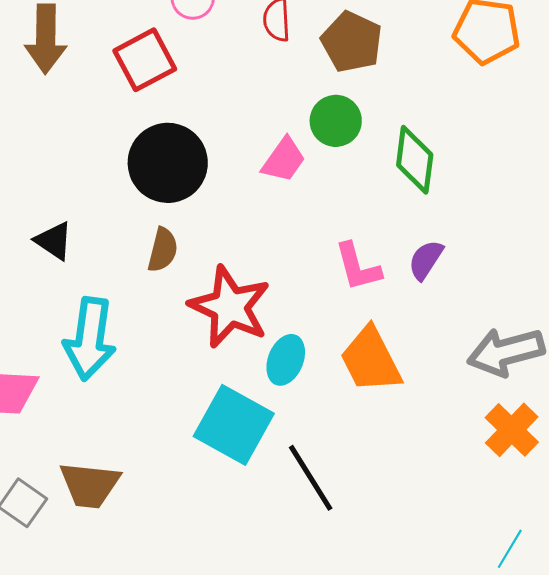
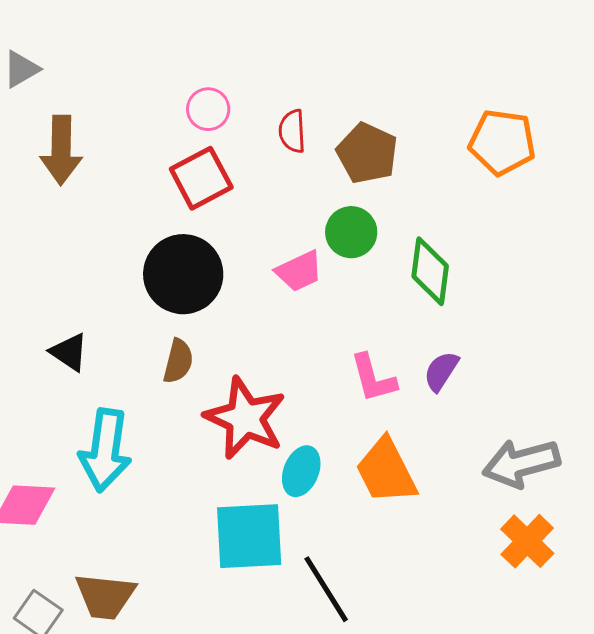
red square: (145, 60) -> (201, 178), moved
pink trapezoid: (284, 160) -> (299, 271), turned 30
cyan square: (234, 425) -> (249, 536), turned -32

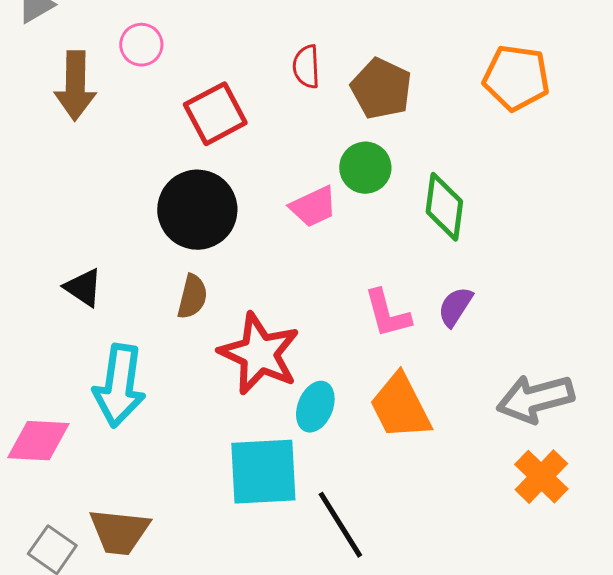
pink circle: (208, 109) -> (141, 45), moved

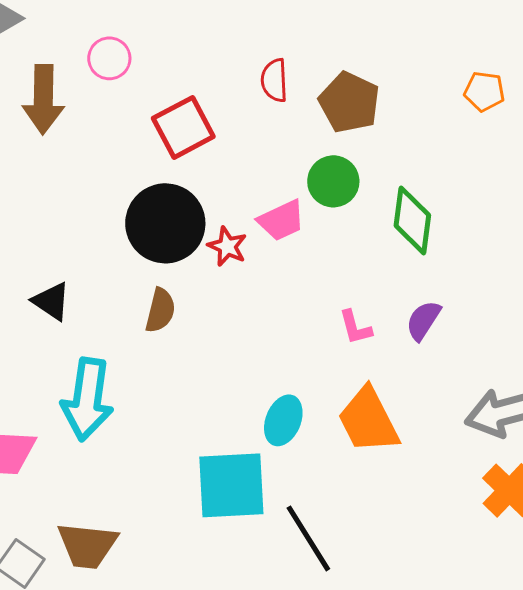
orange pentagon: (516, 78) -> (484, 91), size x0.6
pink L-shape: (387, 314) -> (355, 327), size x0.7
red star: (259, 354) -> (227, 246), moved, size x0.5

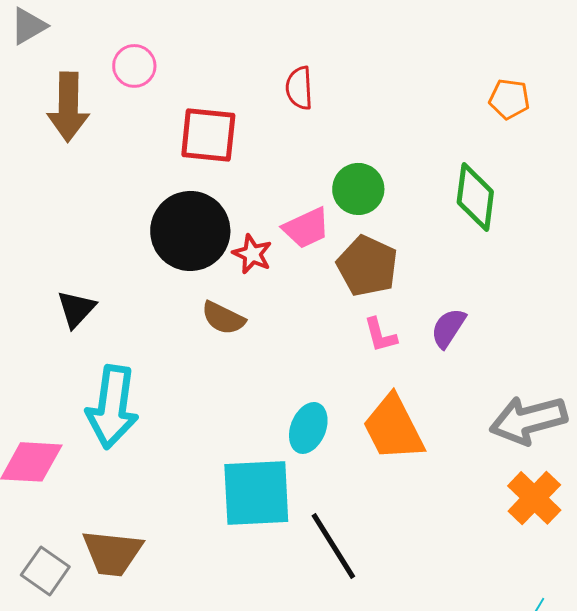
brown pentagon: (349, 102) -> (367, 266), moved
red square: (183, 127) -> (208, 135), turned 34
green diamond: (412, 220) -> (475, 197), moved
black triangle: (51, 301) -> (76, 309), turned 39
brown semicircle: (160, 310) -> (223, 318), moved, turned 102

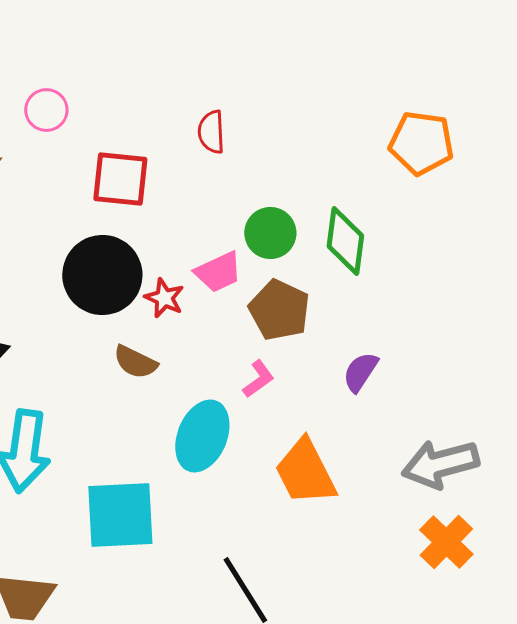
orange pentagon: (509, 99) -> (421, 143), size x1.6
green diamond: (475, 197) -> (345, 241), moved
pink L-shape: (380, 335) -> (258, 379), moved, turned -111
cyan ellipse: (308, 428) -> (202, 436), moved, size x1.4
cyan square: (256, 493) -> (120, 515), moved

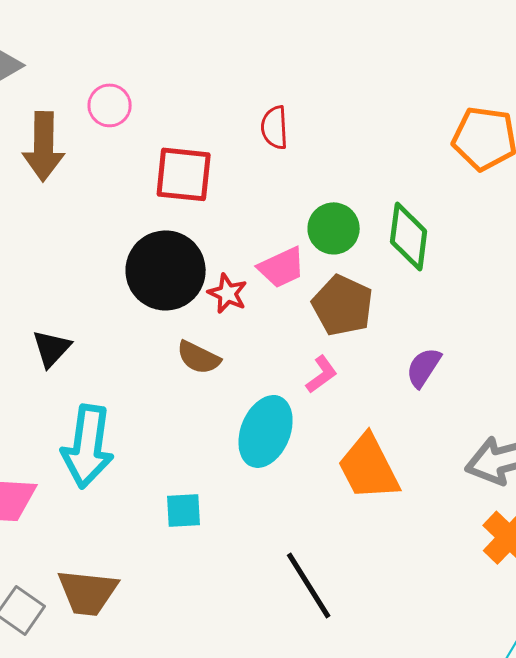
cyan square: (120, 515) -> (184, 510), size x0.5

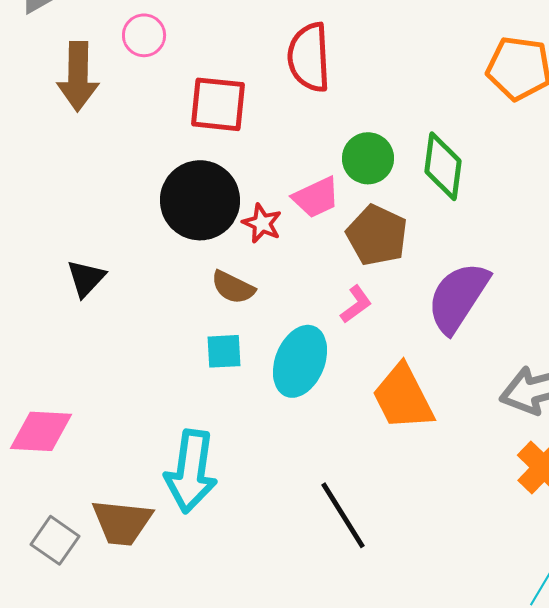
red semicircle: (275, 127) -> (309, 57), size x1.6
purple semicircle: (424, 367) -> (458, 297), size x1.8
cyan arrow: (88, 446) -> (191, 471), moved
cyan square: (184, 510) -> (224, 351), moved

